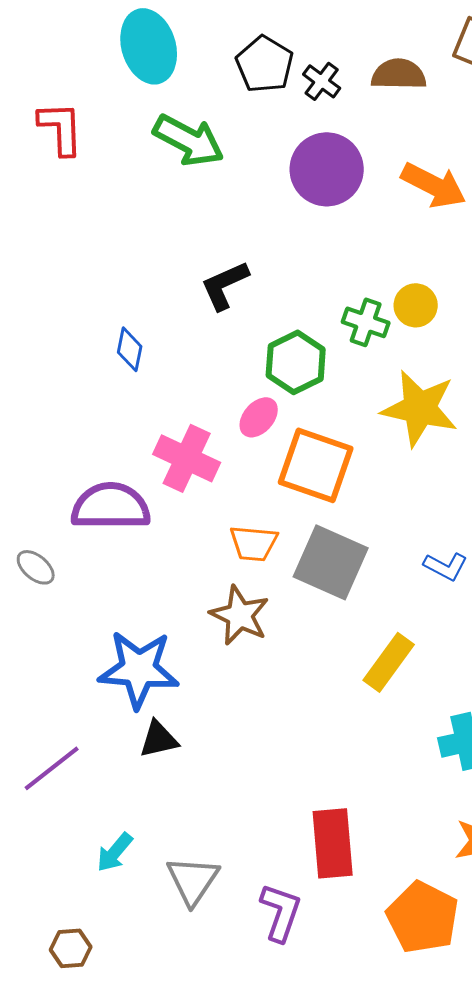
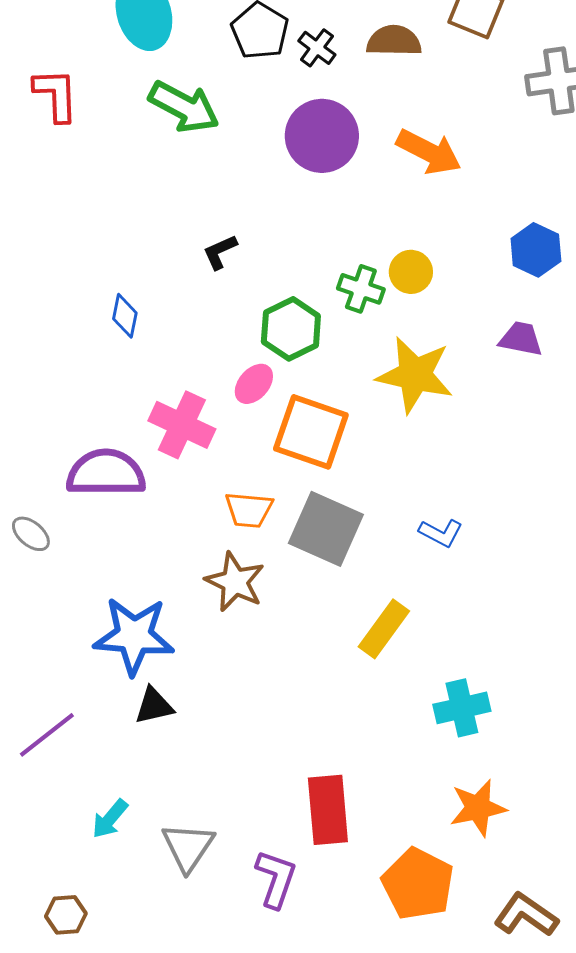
black L-shape: (225, 285) -> (220, 252), size x0.7

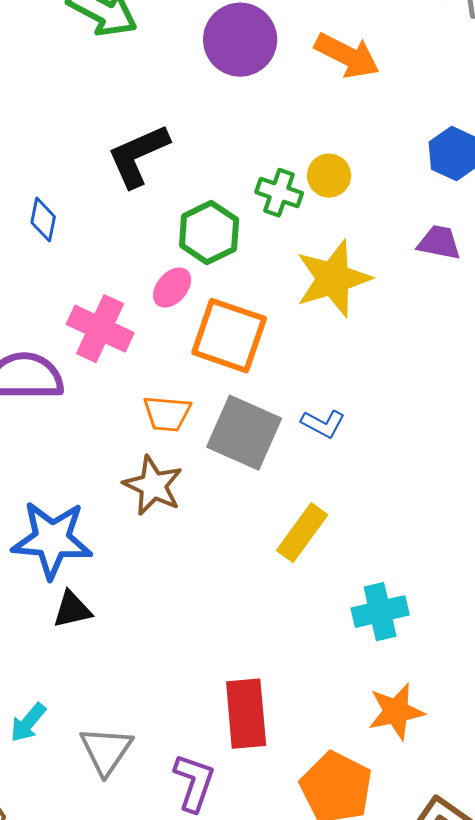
black L-shape: (220, 252) -> (138, 156), size x1.8
yellow star: (415, 375) -> (333, 279), turned -30
blue L-shape: (441, 533) -> (323, 424), moved

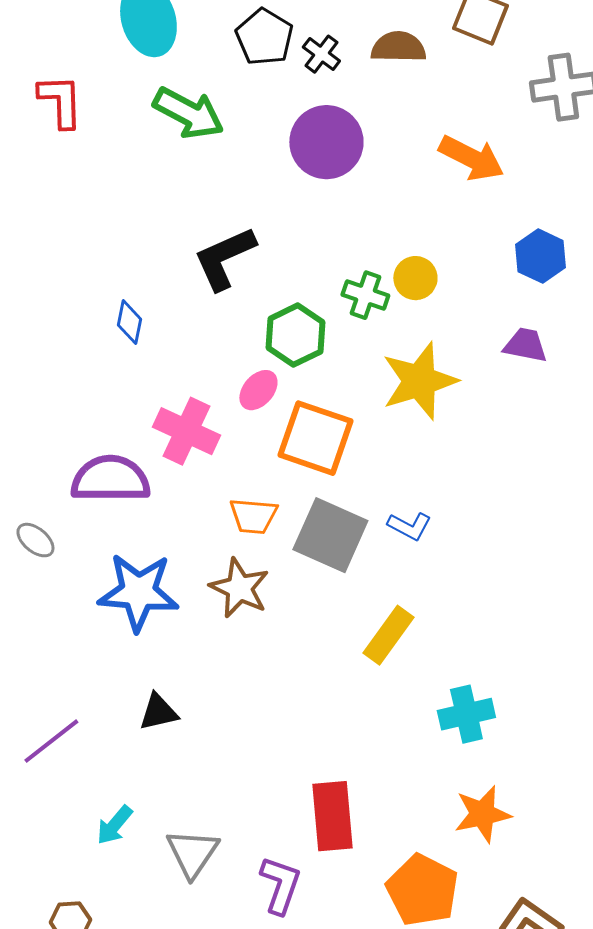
orange arrow: (347, 56) -> (471, 158), moved
blue star: (52, 540) -> (138, 592), moved

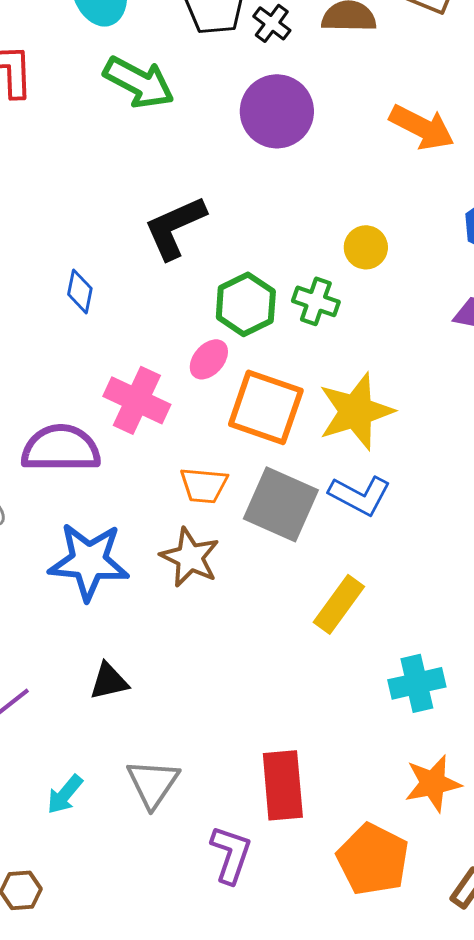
green cross: (365, 295) -> (316, 301), moved
yellow star: (419, 381) -> (356, 411), moved
blue L-shape: (409, 526) -> (360, 495), size x1.4
gray triangle: (192, 853) -> (153, 783), moved

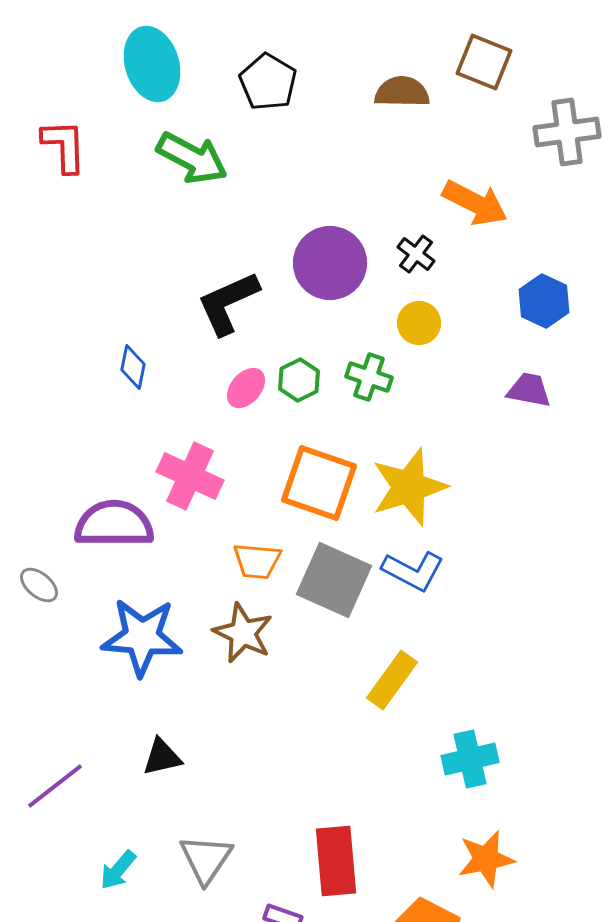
black cross: (272, 23) -> (416, 254), moved
purple circle: (277, 111) -> (330, 263), moved
green hexagon: (246, 304) -> (299, 380), size x0.7
pink ellipse: (209, 359) -> (246, 388), moved

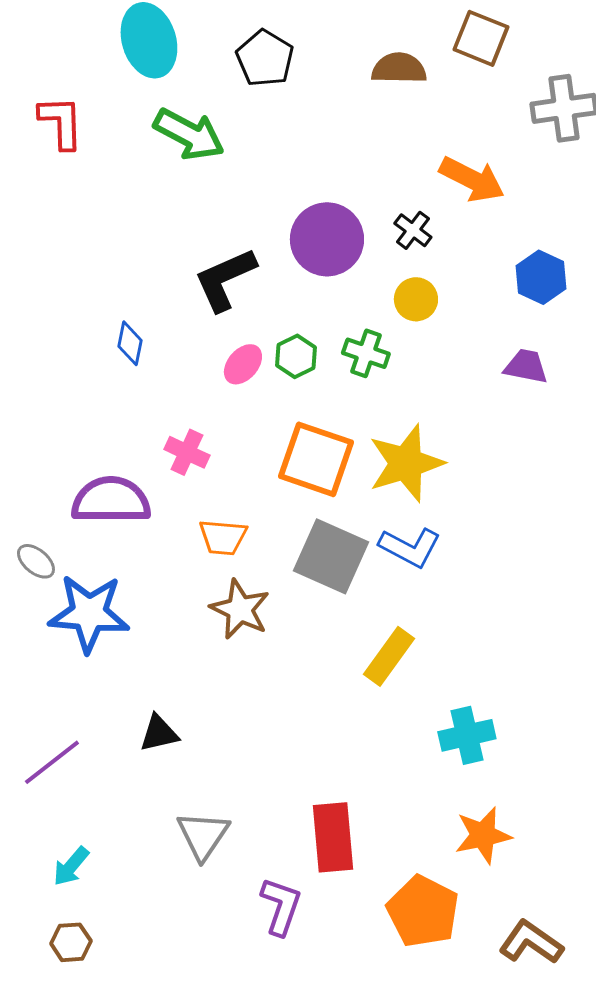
pink cross: (190, 476) -> (187, 452), size x0.7
orange trapezoid: (257, 561) -> (223, 537), moved
blue star: (142, 637) -> (89, 613), moved
cyan arrow: (118, 870) -> (71, 866), moved

